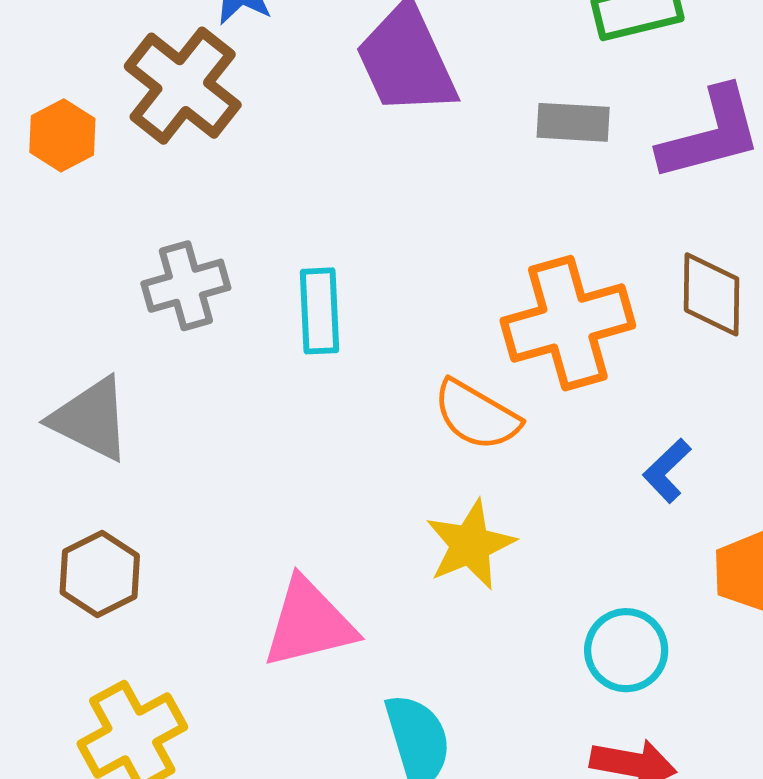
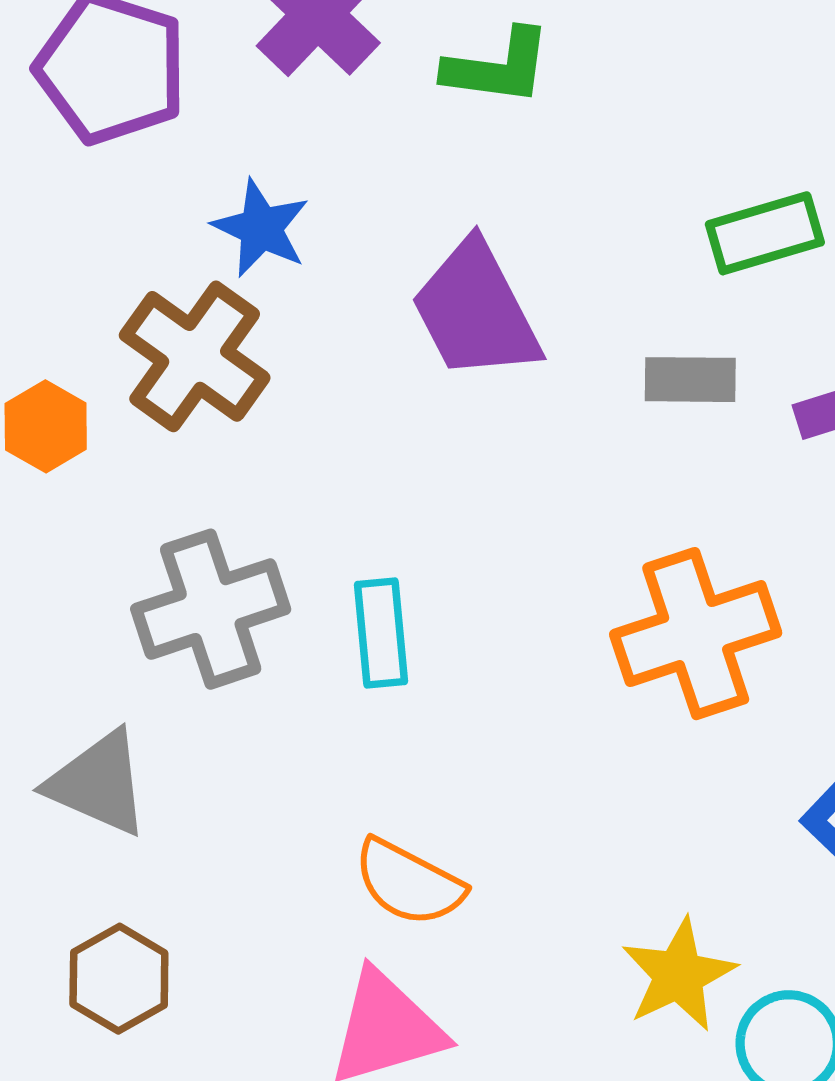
gray cross: (186, 286) -> (211, 609), size x1.4
orange semicircle: (476, 415) -> (409, 883), moved
yellow star: (470, 545) -> (679, 975), moved

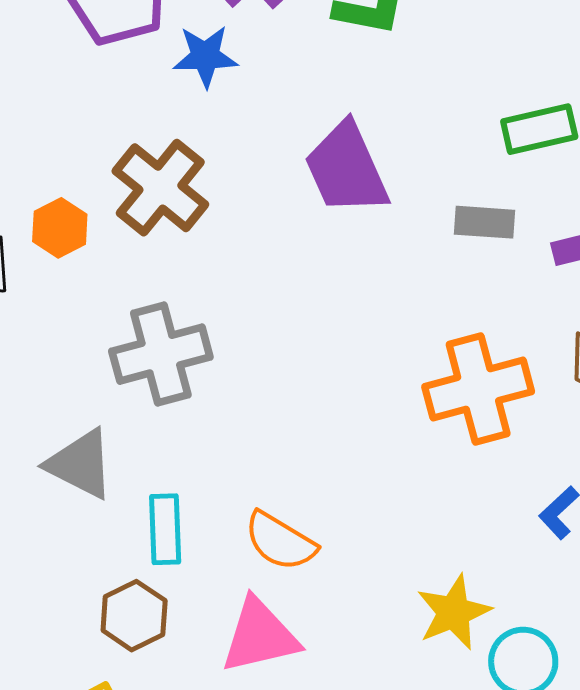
blue star: (261, 228) -> (205, 56), moved, turned -30
cyan rectangle: (381, 633) -> (165, 529), moved
brown hexagon: (119, 979) -> (134, 616), moved

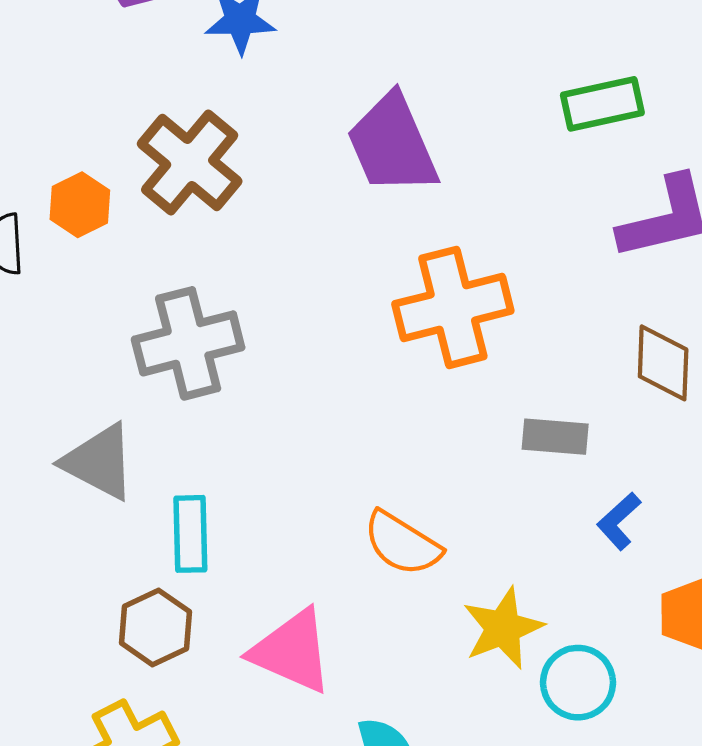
gray rectangle: (484, 222) -> (555, 437), moved
orange cross: (478, 389) -> (453, 307), moved
orange semicircle: (280, 541) -> (402, 543), moved
pink triangle: (260, 636) -> (292, 651), turned 36

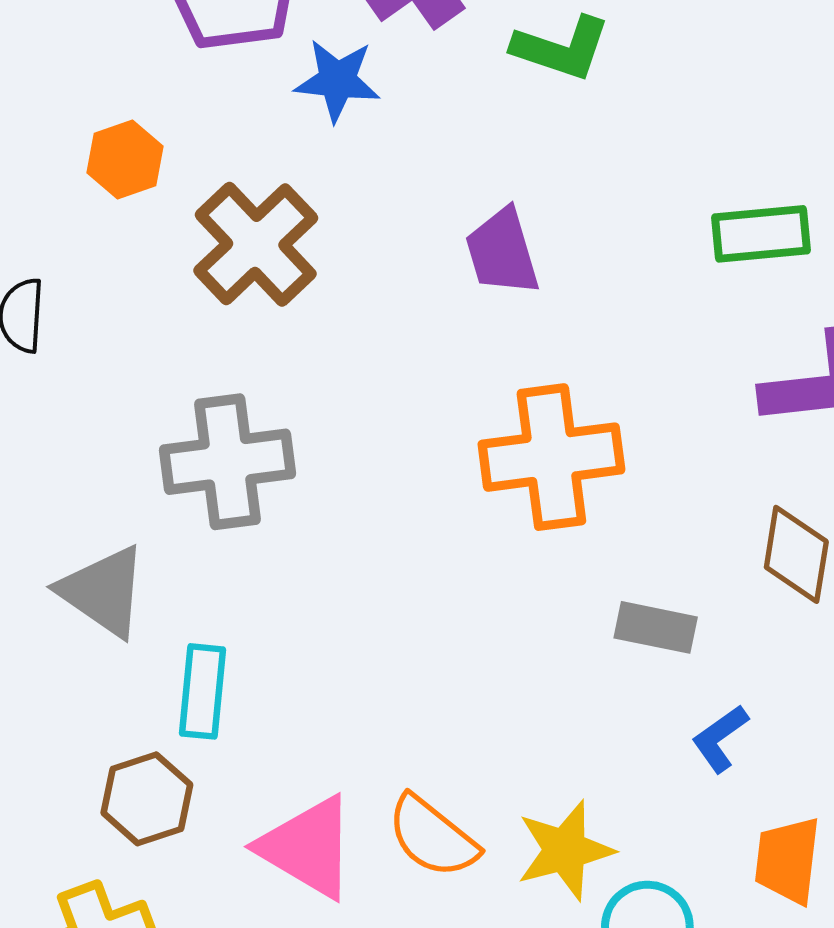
purple trapezoid: (392, 144) -> (502, 252), size x0.7
orange hexagon: (80, 205) -> (125, 159), moved
orange semicircle: (402, 543) -> (432, 837), moved

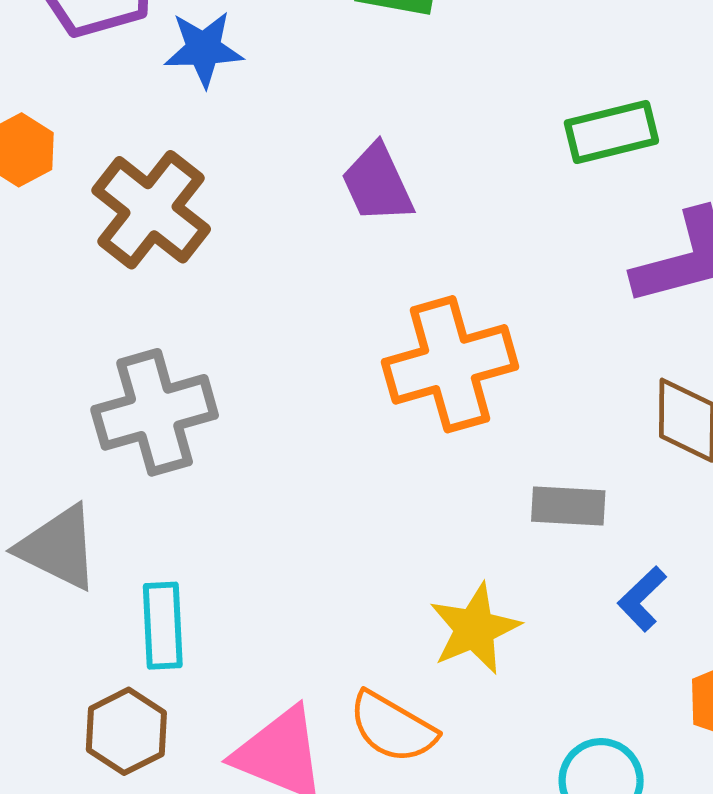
yellow star: (565, 850) -> (475, 629), moved

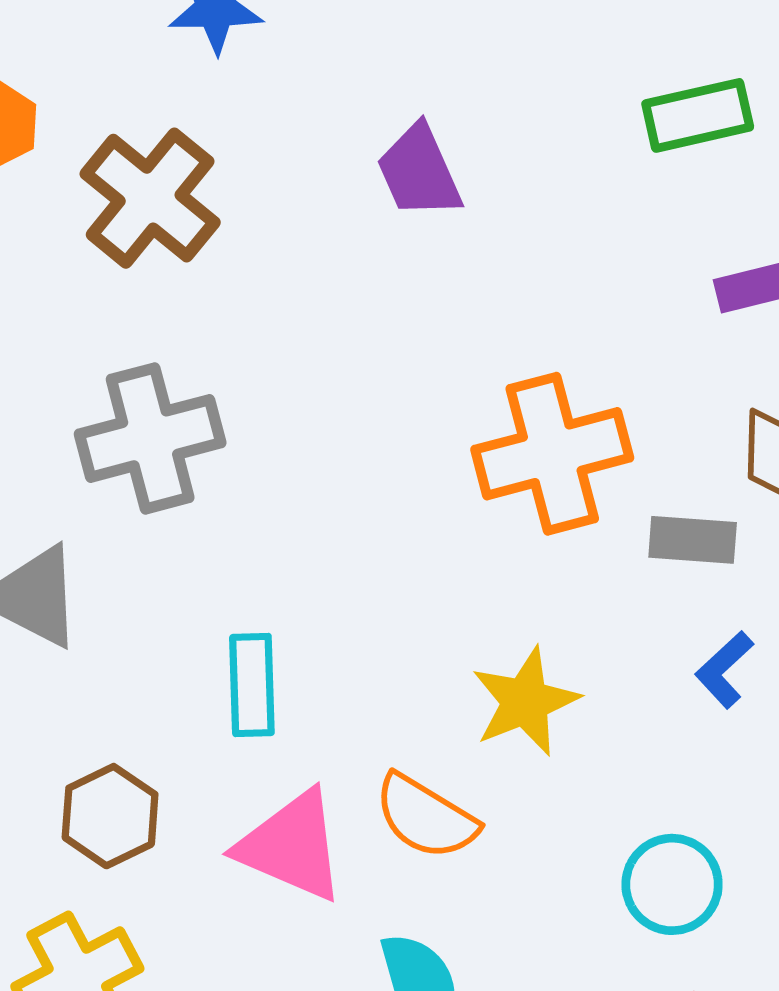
orange cross: (450, 364) -> (552, 454), moved
gray rectangle: (568, 506) -> (693, 540), moved
cyan rectangle: (163, 626) -> (252, 685), moved

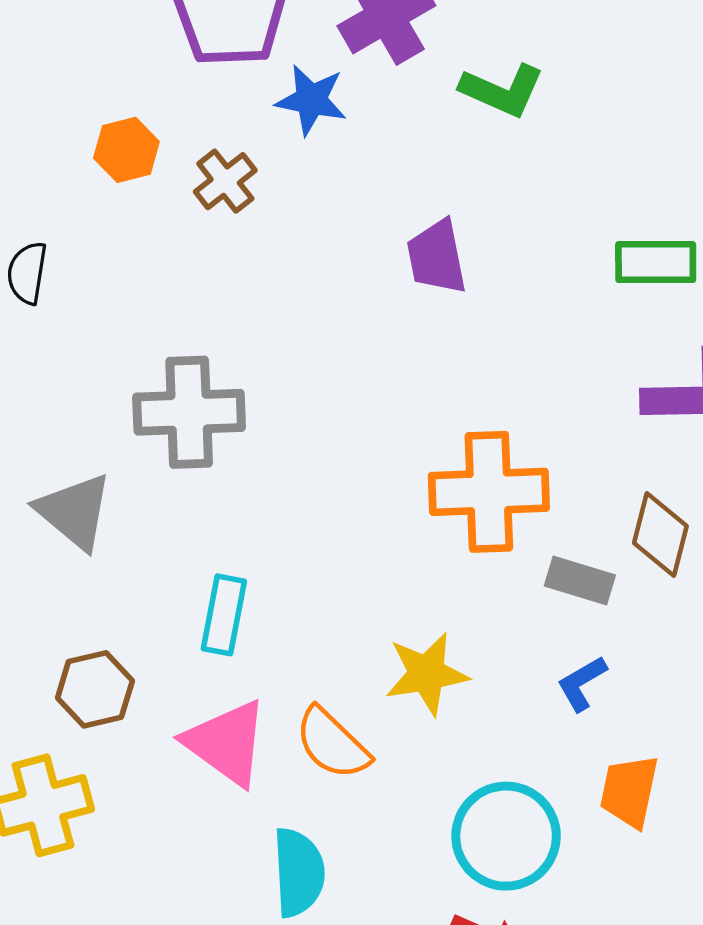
brown cross: (150, 198) -> (225, 181), moved, size x0.6
cyan circle: (672, 884) -> (506, 836), size x1.4

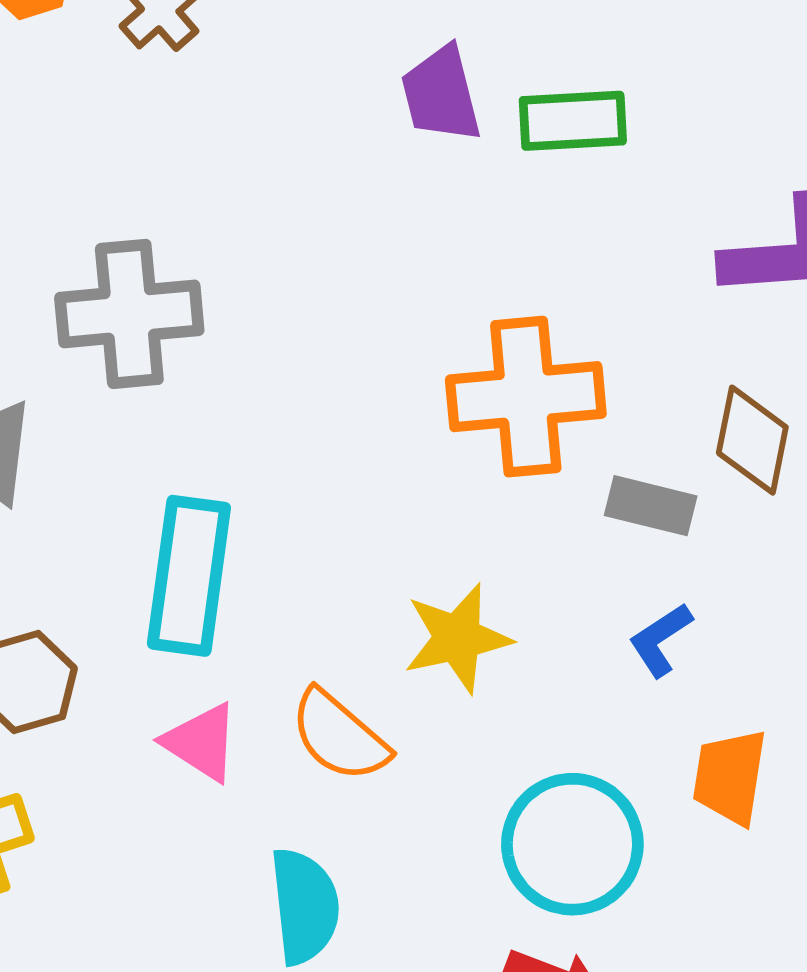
green rectangle: (656, 262) -> (573, 121), moved
cyan rectangle: (224, 615) -> (189, 576), size x1.5
pink triangle: (226, 743) -> (201, 742), size x0.7

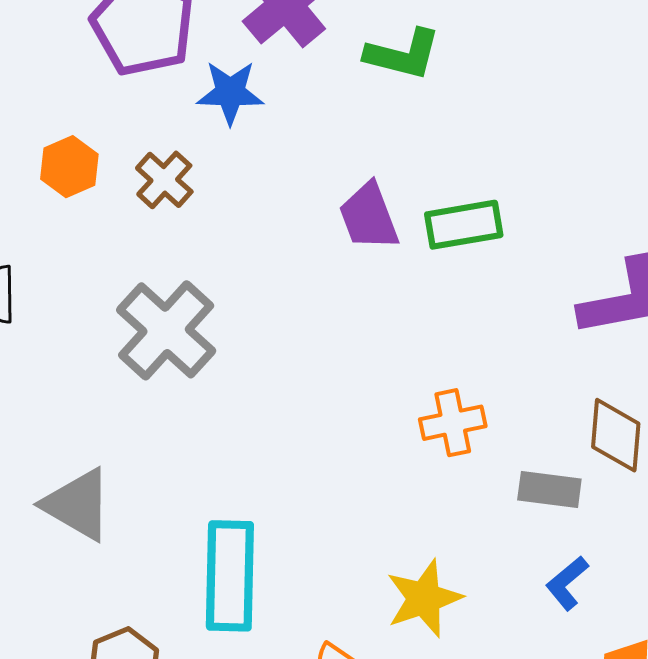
gray cross: (129, 314) -> (166, 330), moved, turned -36
orange cross: (526, 397) -> (453, 423), size x0.6

